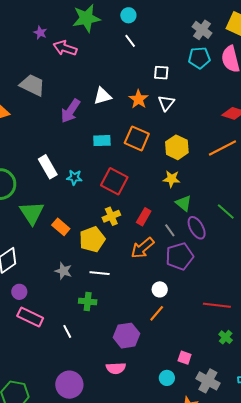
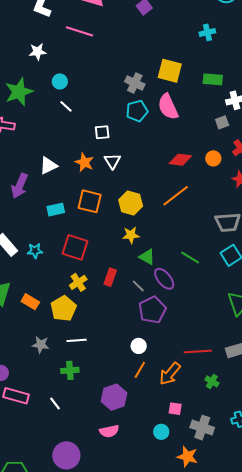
orange arrow: (142, 248) -> (170, 374), moved

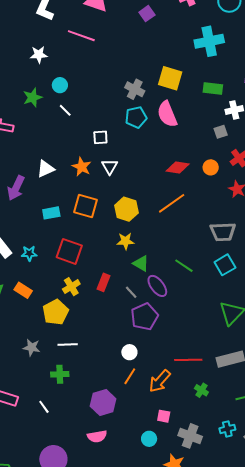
cyan cross: (207, 32) -> (209, 41), size x1.8
green star: (19, 92) -> (33, 97), moved, size x0.7
orange rectangle: (30, 302) -> (23, 290), moved

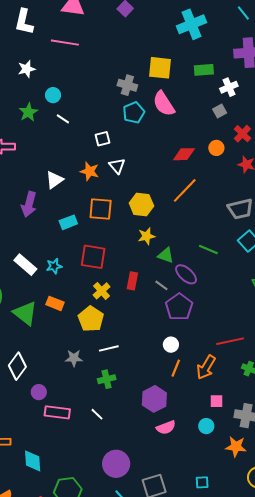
pink semicircle: (97, 436) -> (166, 427), moved

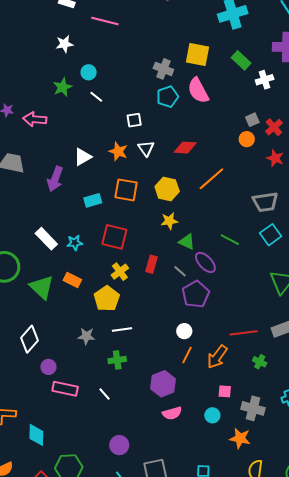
green rectangle: (204, 70) -> (241, 60), turned 42
gray square: (220, 111) -> (252, 120), moved
red diamond: (184, 154) -> (185, 148), moved
purple circle: (116, 464) -> (119, 445), size x0.7

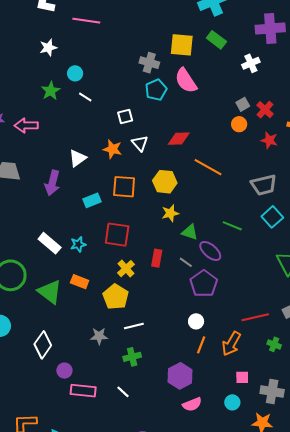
green rectangle: (241, 60) -> (216, 40), moved
orange line: (211, 179) -> (208, 167), turned 76

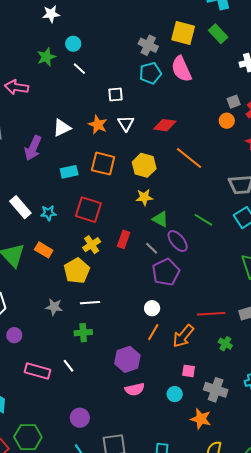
pink rectangle: (83, 391) -> (38, 371), moved

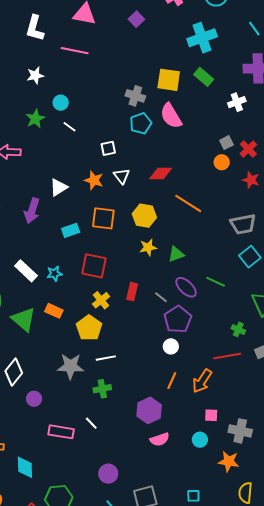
green triangle: (160, 219) -> (176, 254), moved, turned -42
green line: (203, 220) -> (216, 282), moved
gray star: (54, 307) -> (70, 366), size x1.5
white circle: (152, 308) -> (171, 346), moved
green cross: (225, 344) -> (238, 329), moved

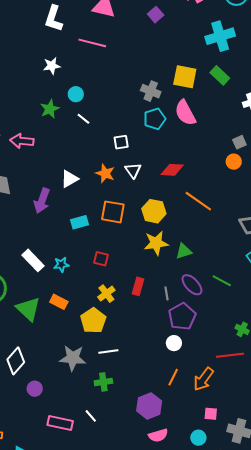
yellow star: (148, 247) -> (156, 243), size x1.4
red square: (94, 266) -> (101, 259), size x0.6
gray line: (161, 297) -> (167, 293), turned 40

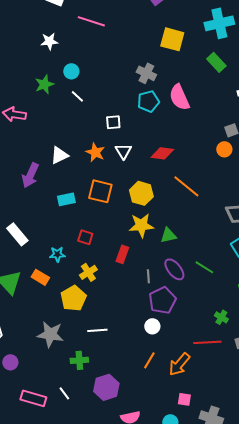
yellow square: (185, 77) -> (172, 39), moved
cyan star: (61, 265) -> (57, 254), moved
red rectangle: (138, 286) -> (122, 254), moved
white line: (108, 352) -> (97, 330), moved
purple hexagon: (149, 406) -> (106, 387), moved

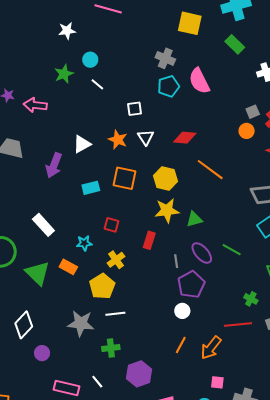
white line: (97, 330) -> (115, 314), moved

